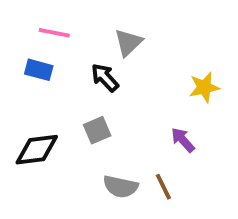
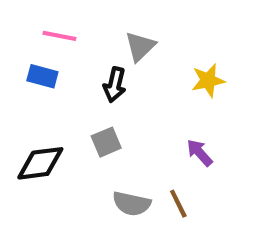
black arrow: (105, 78) -> (115, 85), turned -124
yellow star: (204, 87) -> (208, 80), moved

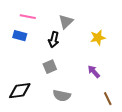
black diamond: (40, 163) -> (20, 91), moved
brown line: (178, 204) -> (108, 99), moved

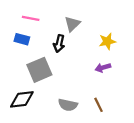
gray square: (50, 67) -> (39, 70), moved, size x1.6
purple arrow: (94, 72) -> (103, 68), moved, turned -64
brown line: (108, 99) -> (98, 105), moved

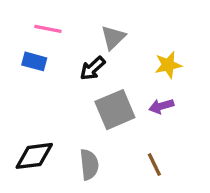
black arrow: (59, 44) -> (93, 68), turned 35
gray square: (39, 70) -> (115, 110), moved
gray semicircle: (68, 105) -> (89, 165), moved, turned -108

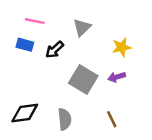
black arrow: (93, 68) -> (55, 50), moved
gray square: (115, 110) -> (83, 79), turned -36

